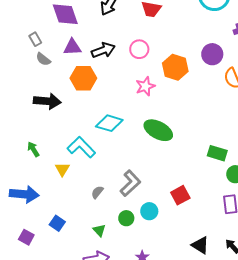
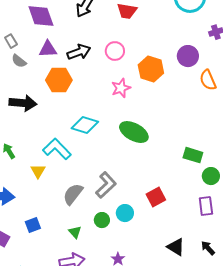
gray semicircle: (97, 192) -> (73, 194), size x1.6
blue square: (57, 223) -> (33, 225), turned 35

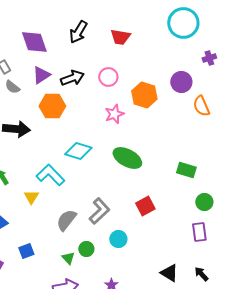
purple triangle: (48, 49) -> (41, 75), turned -30
green rectangle: (193, 155) -> (186, 170), moved
red square: (156, 197) -> (145, 206), moved
green circle: (102, 220) -> (86, 249), moved

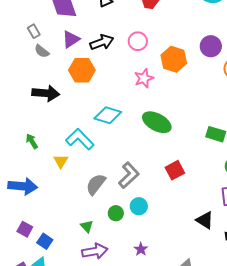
cyan circle: (118, 239) -> (139, 206), moved
blue square: (26, 251) -> (45, 241), moved, turned -35
green triangle: (68, 258) -> (87, 226), moved
black triangle: (169, 273) -> (205, 220), moved

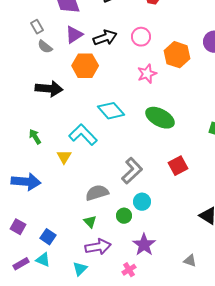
cyan diamond: (108, 115) -> (111, 111), turned 32
gray semicircle: (96, 184) -> (97, 193), moved, turned 35
green circle: (116, 213) -> (124, 216), moved
purple square: (25, 229) -> (18, 227), moved
purple star: (141, 249) -> (144, 245), size x1.6

